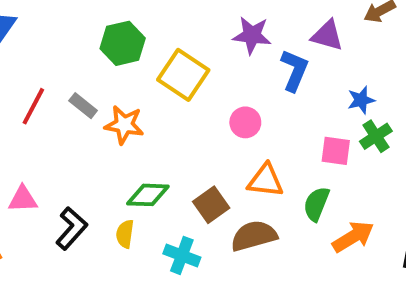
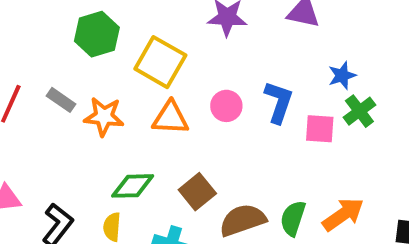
blue L-shape: (295, 70) -> (279, 102), moved
orange triangle: (265, 181) -> (170, 118), moved
green semicircle: (316, 204) -> (293, 218), moved

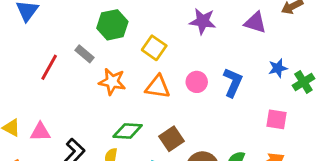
yellow square: (160, 62) -> (154, 48), size x0.7
gray rectangle: (61, 100) -> (85, 54), moved
green cross: (359, 111) -> (303, 82), moved
pink square: (320, 129) -> (277, 119), moved

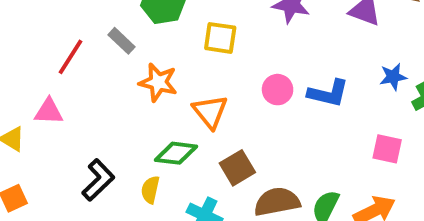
yellow square: (154, 48) -> (220, 38), turned -30
blue L-shape: (233, 82) -> (328, 93), turned 76
orange triangle: (158, 87) -> (210, 112), moved, turned 40
pink triangle: (40, 132) -> (49, 112), moved

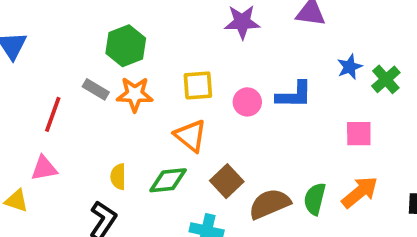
yellow square: (220, 38) -> (198, 85), moved
orange star: (158, 82) -> (135, 94), moved
yellow semicircle: (150, 190) -> (118, 177), moved

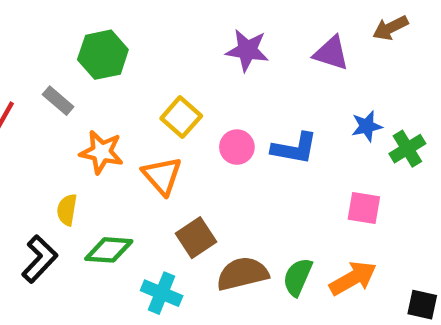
yellow square: (198, 85) -> (181, 117), turned 36
orange star: (135, 94) -> (101, 152), moved
green diamond: (168, 180) -> (109, 250), moved

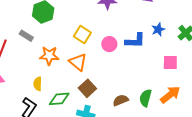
blue star: (367, 126) -> (158, 29), moved
brown square: (196, 238) -> (87, 88), moved
brown semicircle: (242, 274) -> (121, 100), size x0.7

